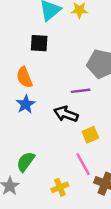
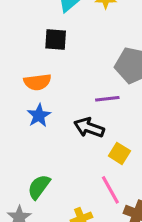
orange semicircle: (24, 77) -> (37, 82), turned -75
yellow square: (90, 135) -> (119, 153), turned -35

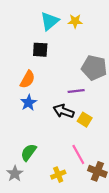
orange semicircle: (37, 82) -> (28, 79), turned -54
yellow square: (119, 153) -> (85, 120), moved

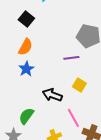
black square: (40, 50) -> (26, 19), moved, turned 35
black arrow: (63, 111) -> (52, 95), moved

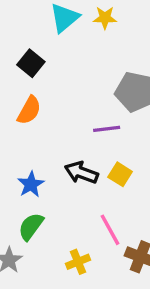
blue star: (26, 69) -> (31, 184), moved
black arrow: (52, 95) -> (81, 173), moved

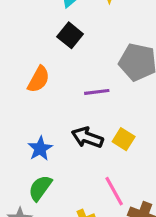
black square: (31, 63) -> (70, 35), moved
purple line: (107, 129) -> (97, 92), moved

